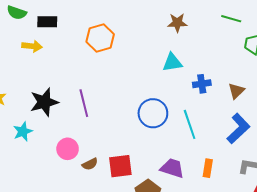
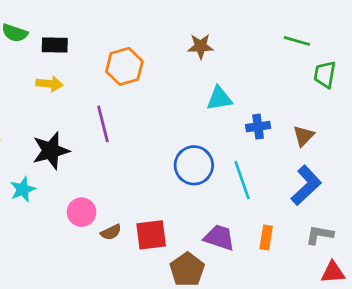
brown star: (177, 23) -> (201, 46), moved
yellow arrow: (32, 46) -> (49, 84), moved
purple line: (84, 103) -> (103, 124), moved

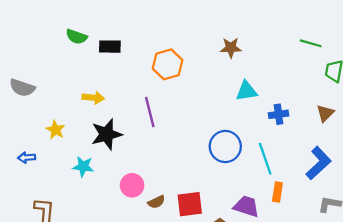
yellow arrow: (49, 84) -> (93, 98), moved
brown triangle: (304, 136) -> (325, 113), moved
cyan star: (23, 189) -> (83, 166), turned 30
orange rectangle: (266, 238) -> (277, 192), moved

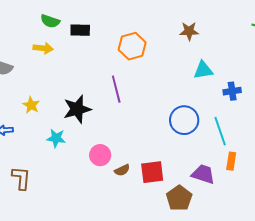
yellow arrow: (93, 98) -> (43, 48), moved

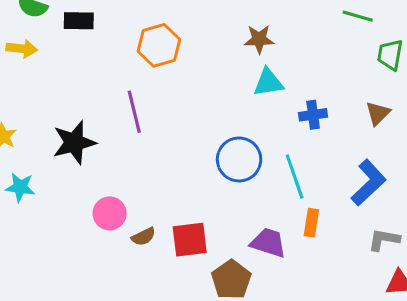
brown star: (189, 31) -> (259, 39), moved
cyan star: (56, 138) -> (20, 187), moved

